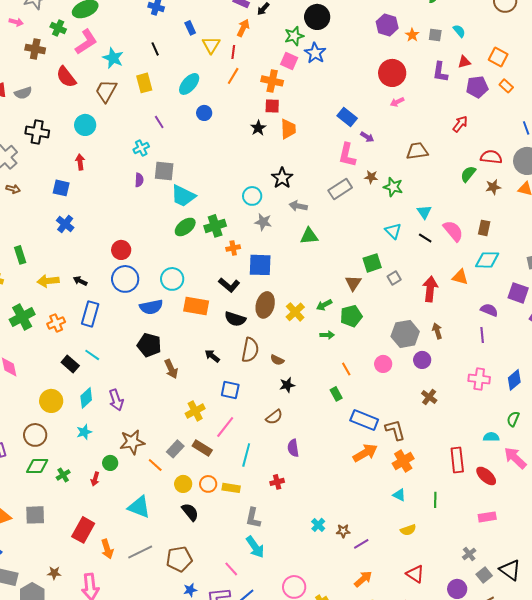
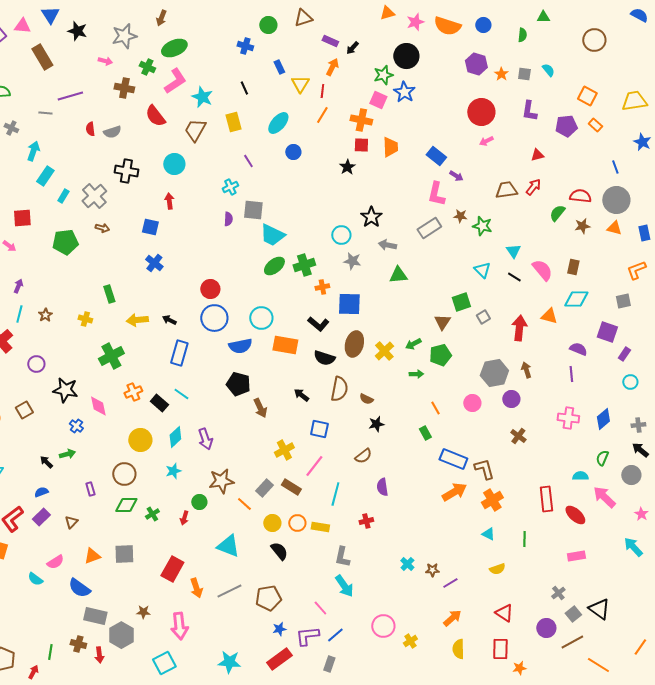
red triangle: (464, 62) -> (537, 155), moved
red arrow: (460, 124) -> (533, 187), moved
orange trapezoid: (288, 129) -> (390, 147), moved
orange cross: (56, 323) -> (133, 392), moved

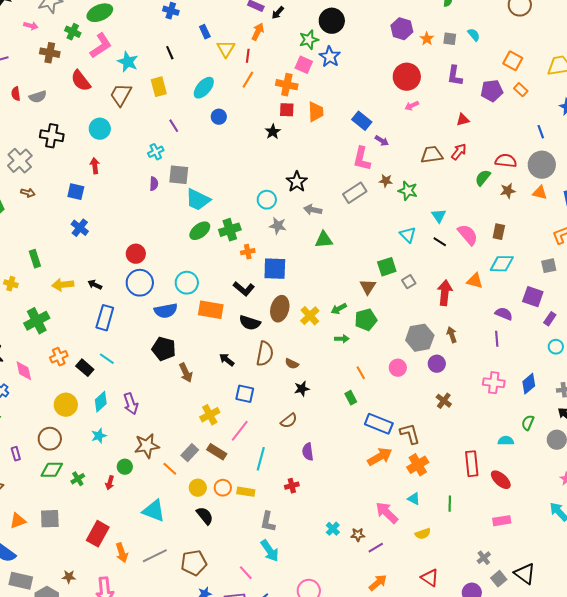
pink arrow: (604, 497) -> (387, 513), moved

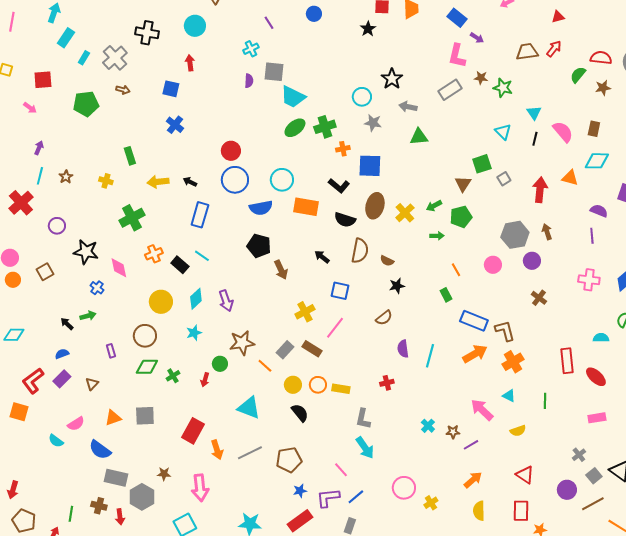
black line: (440, 242) -> (535, 139), turned 72
cyan line: (261, 459) -> (430, 356), moved

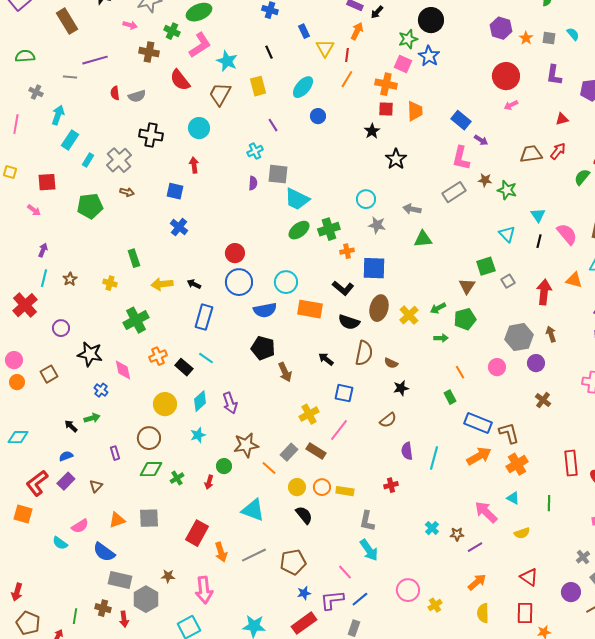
black star: (392, 79) -> (396, 159), moved

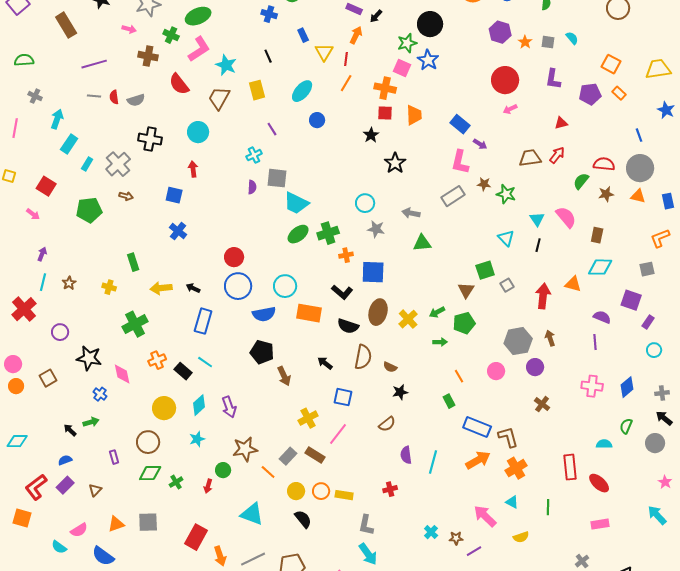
gray line: (70, 77) -> (94, 96), moved
red square: (47, 182) -> (46, 186), turned 36
pink semicircle: (567, 234) -> (566, 217), moved

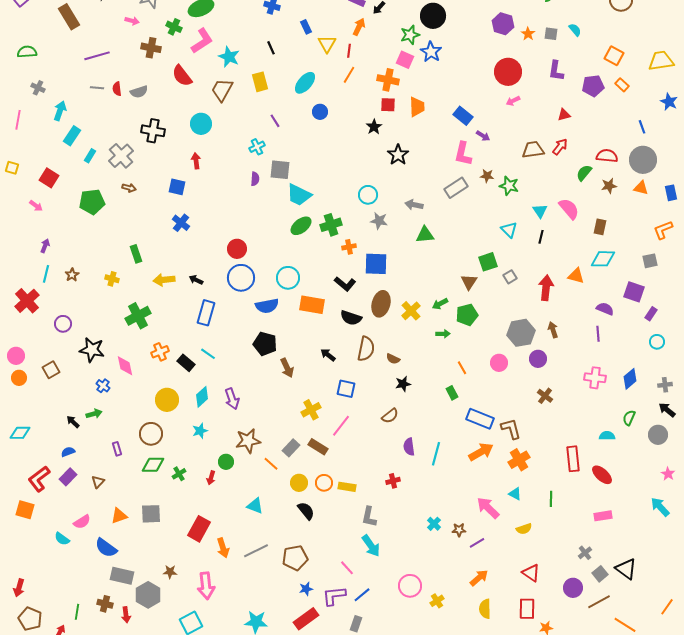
cyan triangle: (252, 514) -> (255, 506), size x0.7

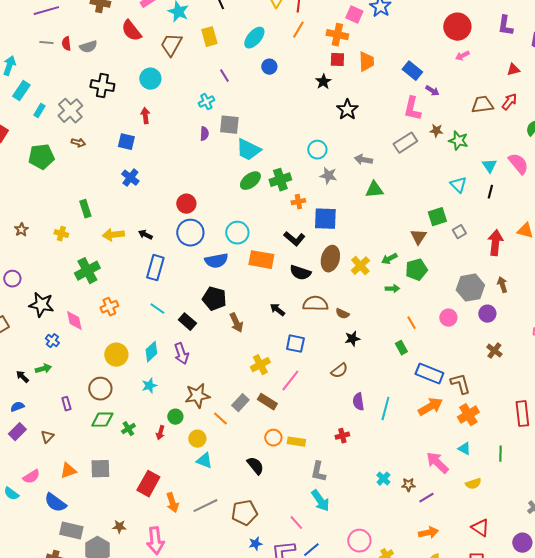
brown semicircle: (366, 349) -> (315, 304), turned -100
black rectangle: (186, 363) -> (187, 322), moved
yellow circle: (299, 483) -> (197, 439), moved
orange arrow: (479, 578) -> (428, 533), turned 30

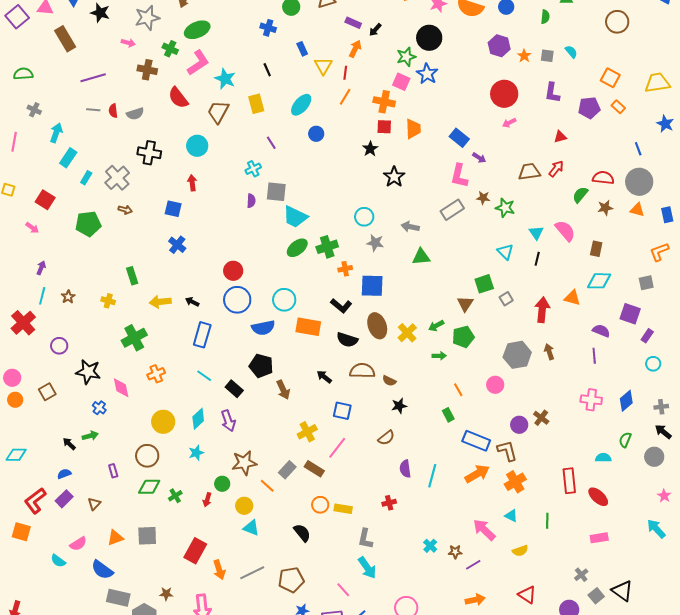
brown ellipse: (330, 259) -> (377, 326), turned -35
purple circle: (487, 314) -> (519, 425), moved

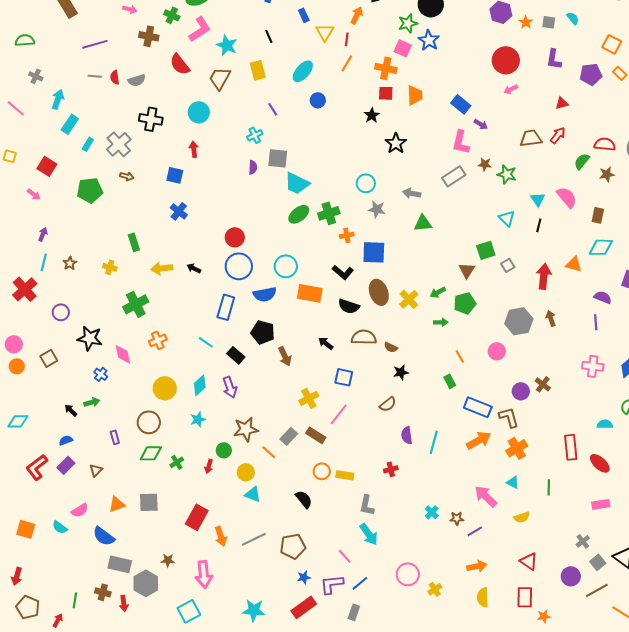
pink line: (14, 142) -> (16, 108), turned -60
blue rectangle: (202, 335) -> (226, 307), moved
orange square: (21, 532) -> (26, 529), moved

